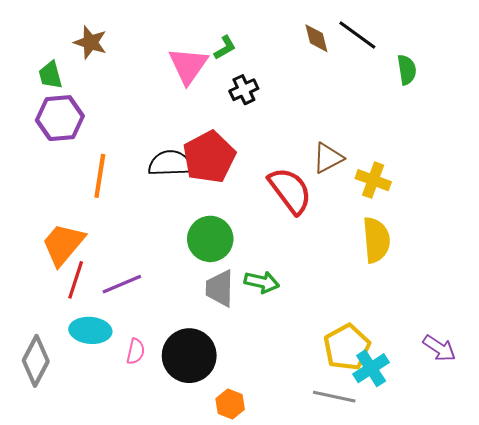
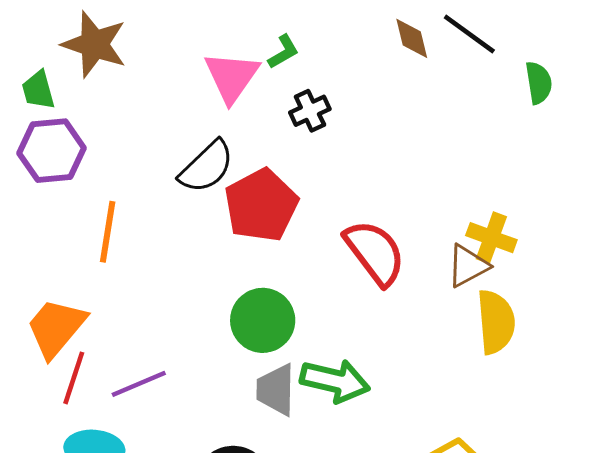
brown star: (90, 42) -> (94, 44), size x1.4
brown triangle: (328, 158) -> (468, 266), moved
black semicircle: (170, 163) -> (207, 167), moved, turned 138
green arrow: (262, 282) -> (335, 381), size x1.4

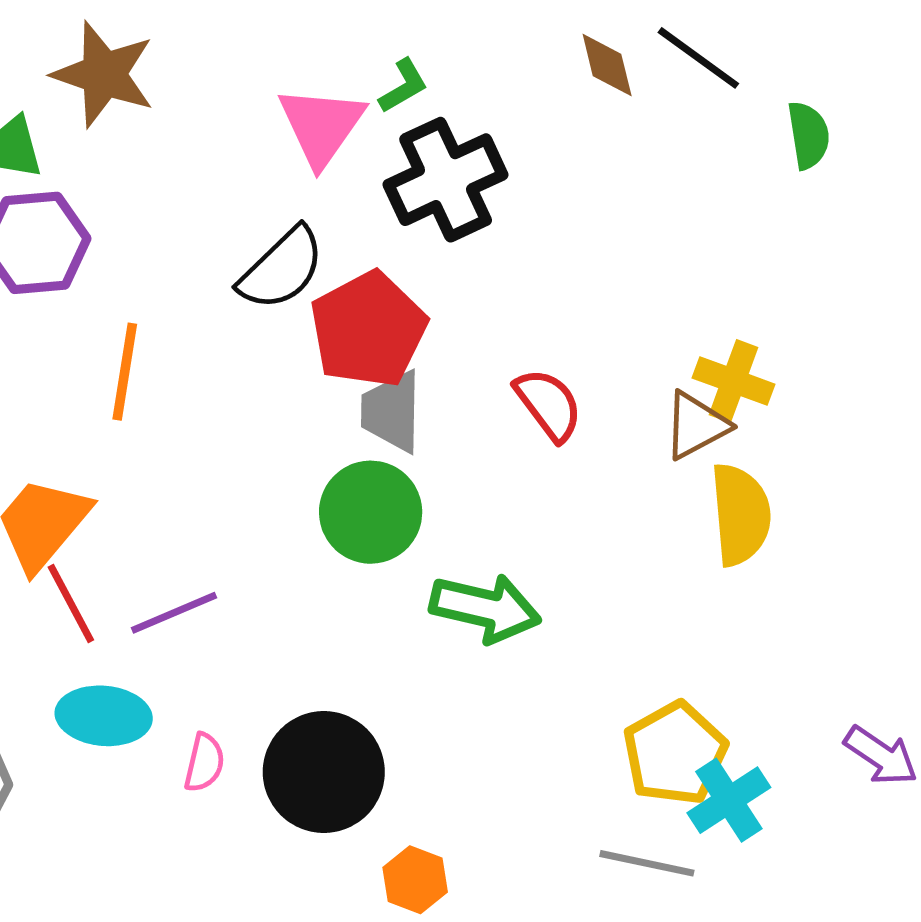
black cross: (310, 111) -> (446, 180), size x1.8
red semicircle: (375, 252) -> (549, 404), size x0.7
red line: (74, 378) -> (71, 603), turned -46
gray trapezoid: (276, 390) -> (392, 411), moved

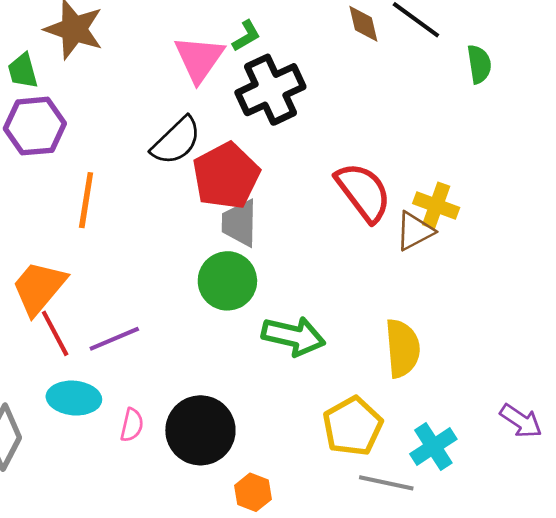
red semicircle: (549, 404) -> (363, 192), moved, size x1.4
yellow semicircle: (741, 514) -> (402, 348), moved
yellow pentagon: (675, 753) -> (353, 426), moved

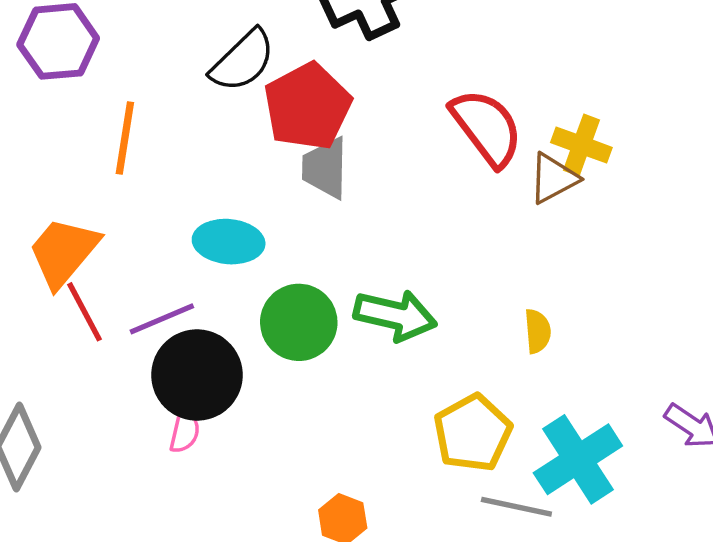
green circle: (227, 281) -> (299, 322), moved
yellow semicircle: (402, 348) -> (538, 331), size x0.6
cyan ellipse: (74, 398) -> (229, 242), moved
black circle: (200, 430) -> (197, 375), moved
cyan cross: (433, 446) -> (578, 459), size x1.4

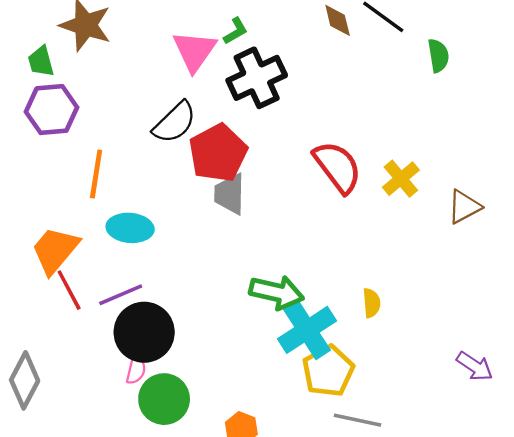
yellow cross: (581, 145) -> (401, 179), turned 30
brown triangle: (553, 178) -> (464, 207), moved
cyan ellipse: (229, 242) -> (130, 228), moved
green circle: (299, 322) -> (164, 399), moved
cyan cross: (578, 459) -> (307, 330), moved

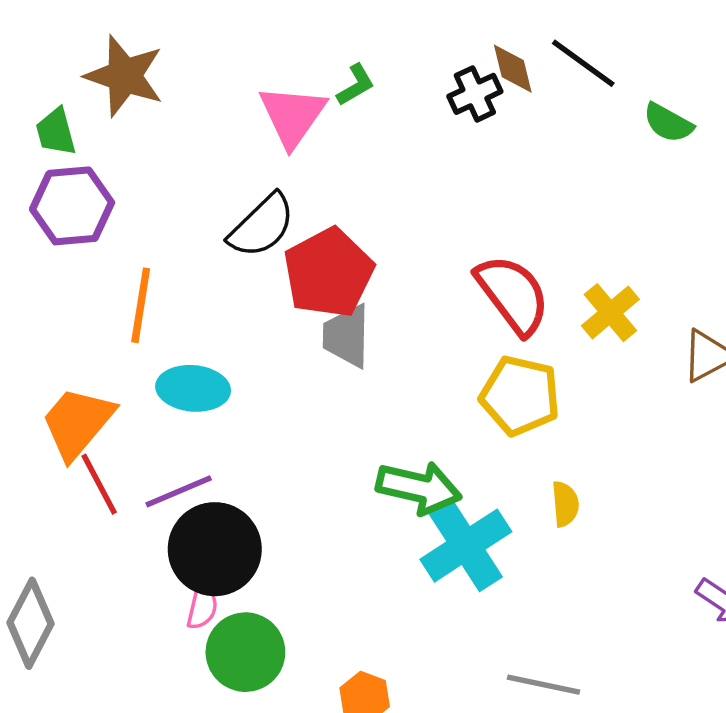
green semicircle: (438, 56) -> (668, 123), turned 128
black cross: (257, 78) -> (475, 94), moved, size x0.6
yellow pentagon: (328, 371) -> (520, 396), moved, turned -30

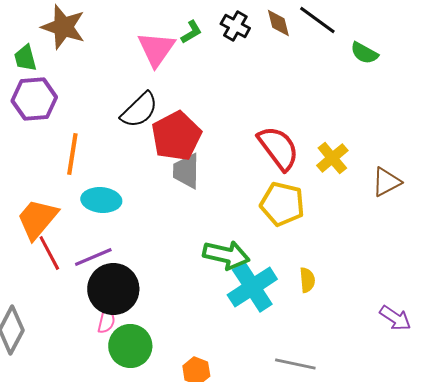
black cross: (475, 94) -> (235, 26), moved, turned -36
yellow semicircle: (565, 504) -> (307, 280), moved

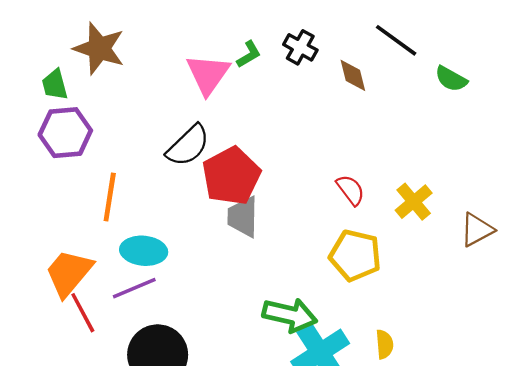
brown diamond: (278, 23) -> (353, 75), moved
red semicircle: (278, 148) -> (351, 190), size x0.6
purple line: (93, 257) -> (134, 288), moved

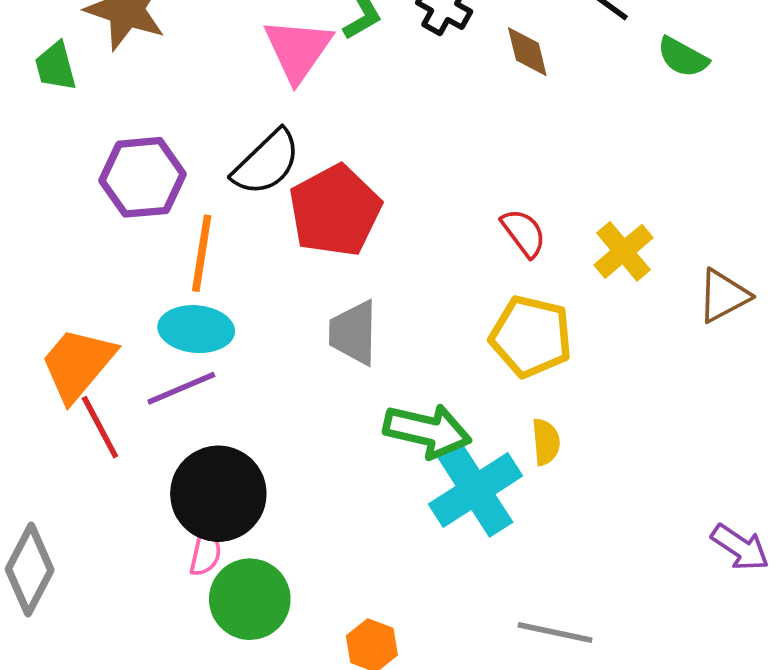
purple hexagon: (65, 133) -> (142, 177), moved
orange line: (110, 197) -> (202, 253), moved
gray trapezoid: (243, 217) -> (353, 333), moved
yellow semicircle: (384, 344) -> (546, 442), moved

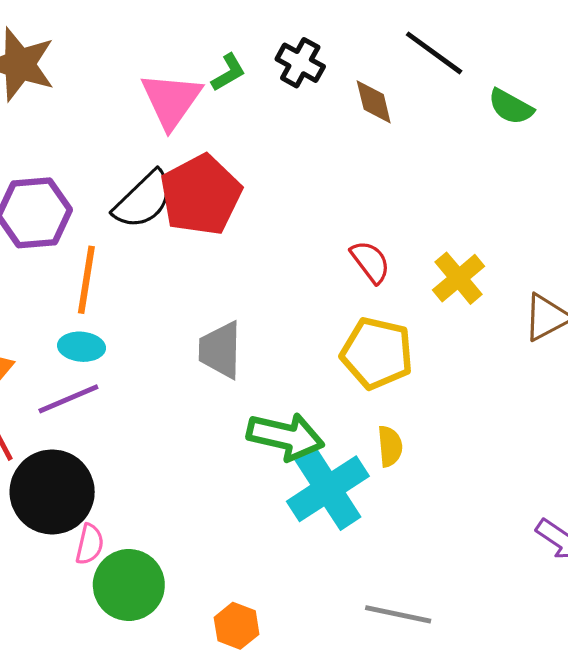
red pentagon: (335, 211) -> (201, 195), moved
cyan ellipse: (196, 329) -> (81, 347), size x0.7
black circle: (218, 494) -> (52, 492), moved

